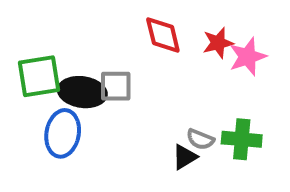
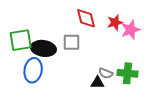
gray square: (116, 86) -> (71, 42), moved
black triangle: (185, 157) -> (97, 83), turned 32

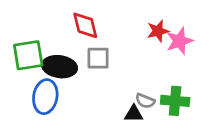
red diamond: (86, 18) -> (85, 25), moved

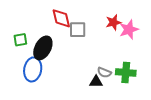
green square: (28, 55) -> (20, 40), size x0.6
gray square: (98, 58) -> (78, 30), moved
black ellipse: (60, 67) -> (43, 48), turned -70

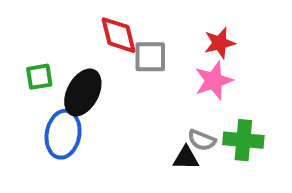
pink star: (129, 30) -> (214, 81), moved

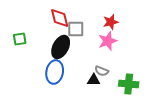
black ellipse: (83, 93) -> (61, 47), moved
blue ellipse: (63, 134) -> (55, 72), moved
green cross: (243, 140) -> (129, 84), moved

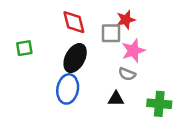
red star: (111, 22) -> (126, 20), moved
gray square: (76, 29) -> (111, 33), moved
gray semicircle: (102, 71) -> (127, 74), moved

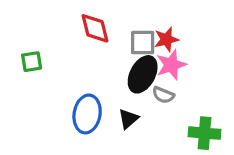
red star: (126, 20) -> (166, 39), moved
black ellipse: (75, 58) -> (143, 74), moved
black triangle: (116, 99) -> (128, 119), moved, turned -42

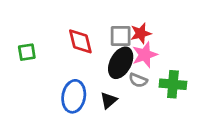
red diamond: (95, 28) -> (80, 41), moved
green cross: (204, 133) -> (173, 84), moved

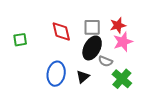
red star: (141, 33) -> (118, 25), moved
pink star: (145, 55) -> (123, 42), moved
green cross: (173, 84) -> (122, 79), moved, turned 36

